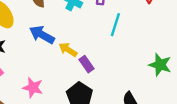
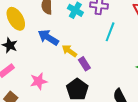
pink star: (33, 88) -> (39, 81), turned -30

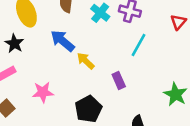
purple rectangle: (84, 64) -> (119, 80), moved

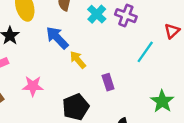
cyan line: (138, 45) -> (145, 52), moved

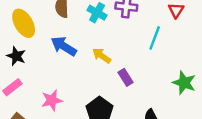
yellow arrow: (78, 60) -> (102, 56), moved

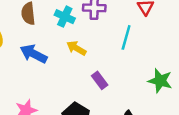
yellow arrow: (102, 56) -> (76, 48), moved

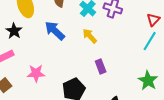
cyan line: (126, 37) -> (150, 41), moved

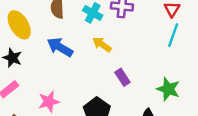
green star: (148, 81) -> (168, 89), moved

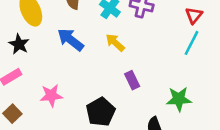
green star: (168, 89) -> (179, 99), turned -30

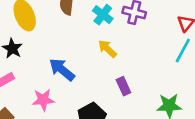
blue arrow: (70, 40) -> (62, 70), moved

